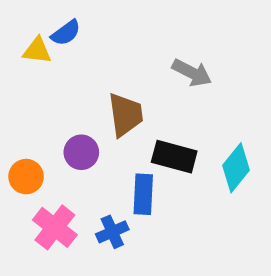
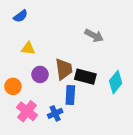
blue semicircle: (66, 33) -> (21, 16), moved
yellow triangle: (37, 51) -> (28, 49), moved
brown trapezoid: (126, 115) -> (64, 69), moved

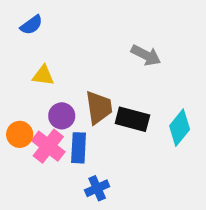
blue rectangle: (70, 95) -> (79, 148), moved
pink cross: (27, 111) -> (48, 146), moved
blue cross: (55, 113) -> (97, 188), moved

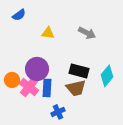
yellow triangle: (43, 75) -> (48, 33), moved
brown trapezoid: (99, 107) -> (76, 88), moved, turned 85
purple circle: (62, 116) -> (37, 69), size x1.5

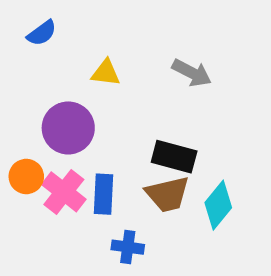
purple circle: (37, 69) -> (68, 128), moved
cyan diamond: (107, 76) -> (218, 205), moved
blue cross: (58, 112) -> (128, 247), turned 32

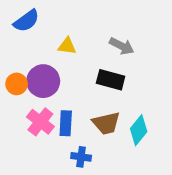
blue semicircle: (42, 33) -> (26, 21), size x1.4
black rectangle: (174, 157) -> (111, 80), moved
orange circle: (26, 176) -> (17, 84), moved

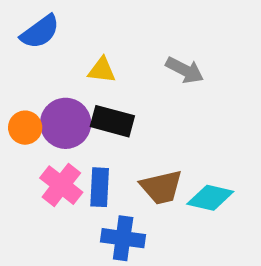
black rectangle: (111, 80) -> (112, 121), moved
cyan diamond: (139, 130) -> (210, 198), turned 64
blue cross: (81, 157) -> (123, 238), size x1.4

